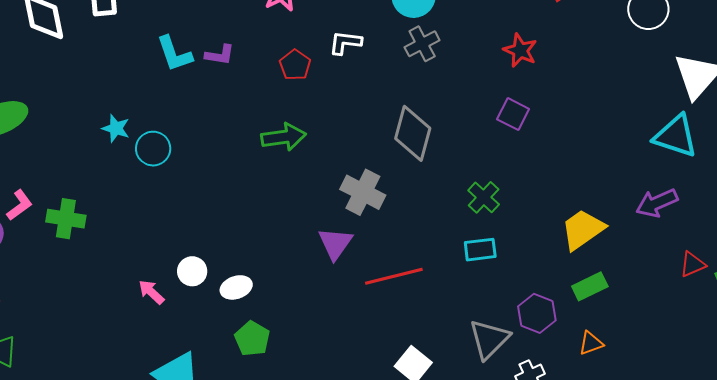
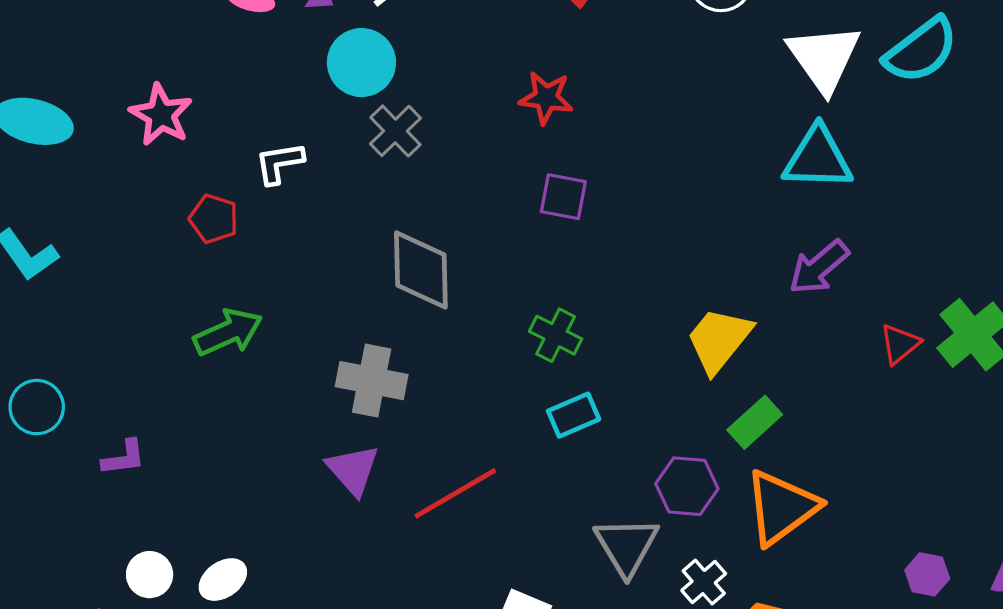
purple L-shape: (220, 55) -> (124, 458), moved
orange triangle: (591, 343) -> (781, 507), size x2.0

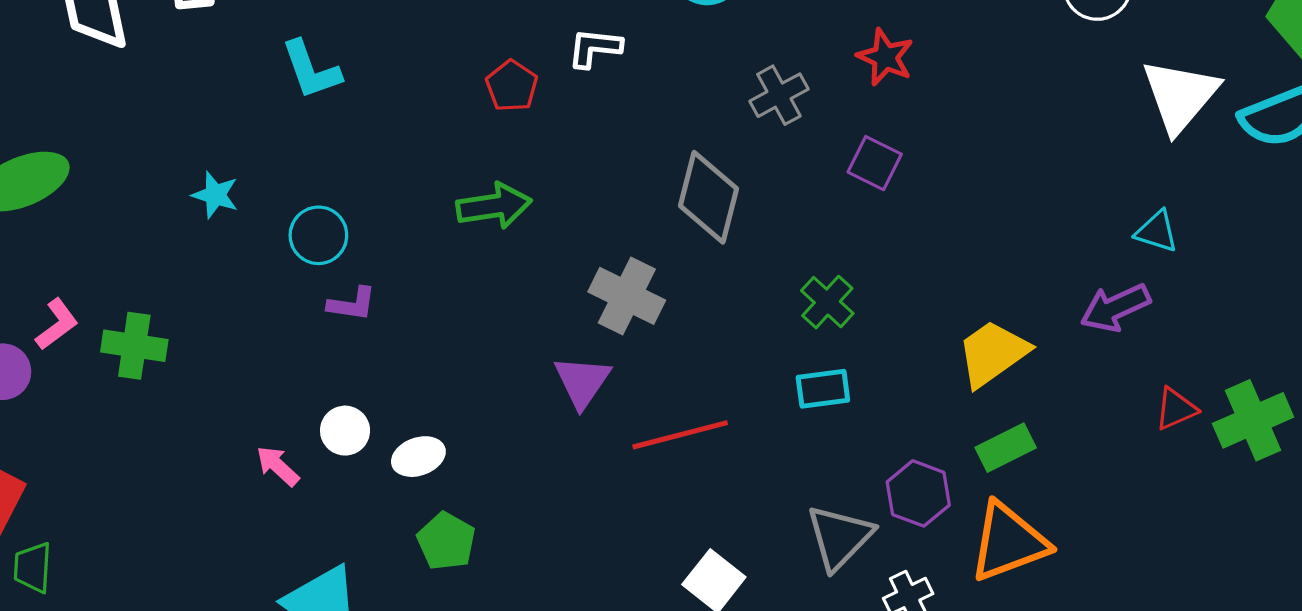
gray cross: (395, 131) -> (779, 95), moved
cyan triangle: (818, 158) -> (1157, 232), moved, size x0.6
cyan circle: (37, 407) -> (318, 235), moved

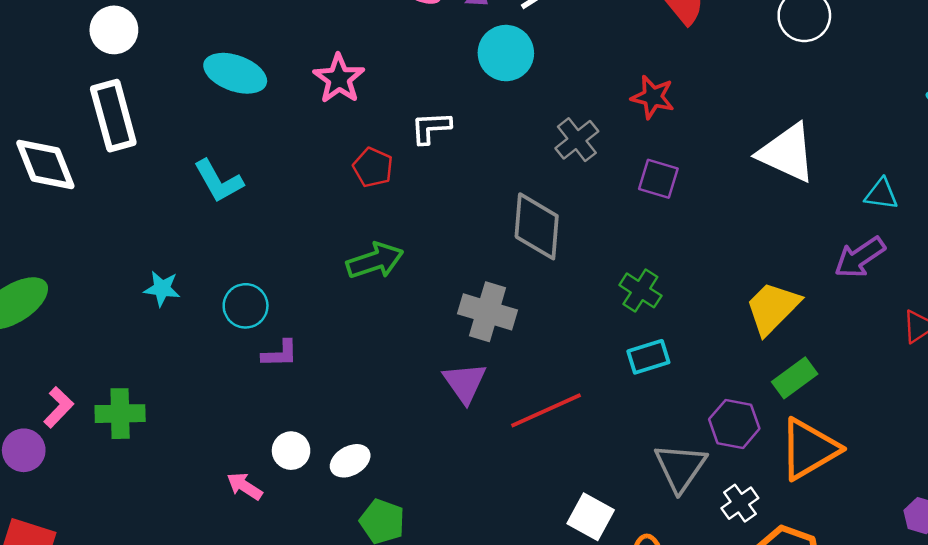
white triangle: (1180, 96) -> (787, 153), moved, turned -36

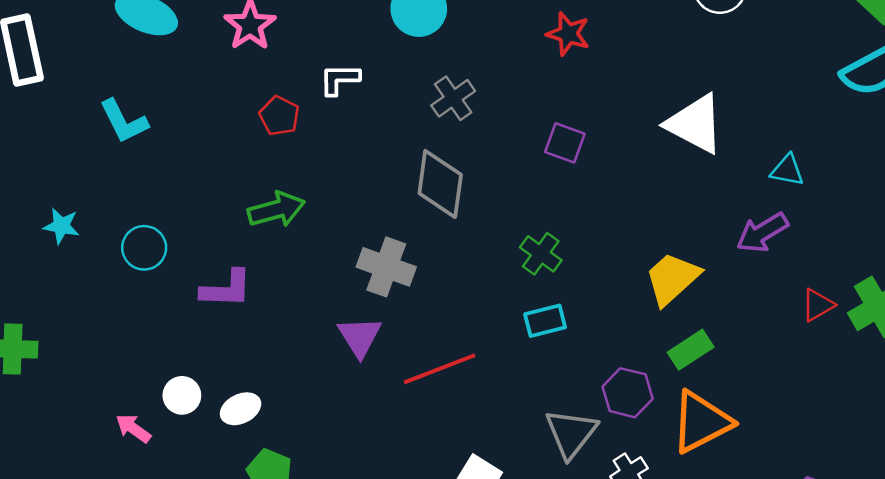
red star: (653, 97) -> (568, 34), moved
gray cross: (577, 140) -> (453, 98), moved
purple L-shape: (280, 354) -> (226, 289), moved, size x1.4

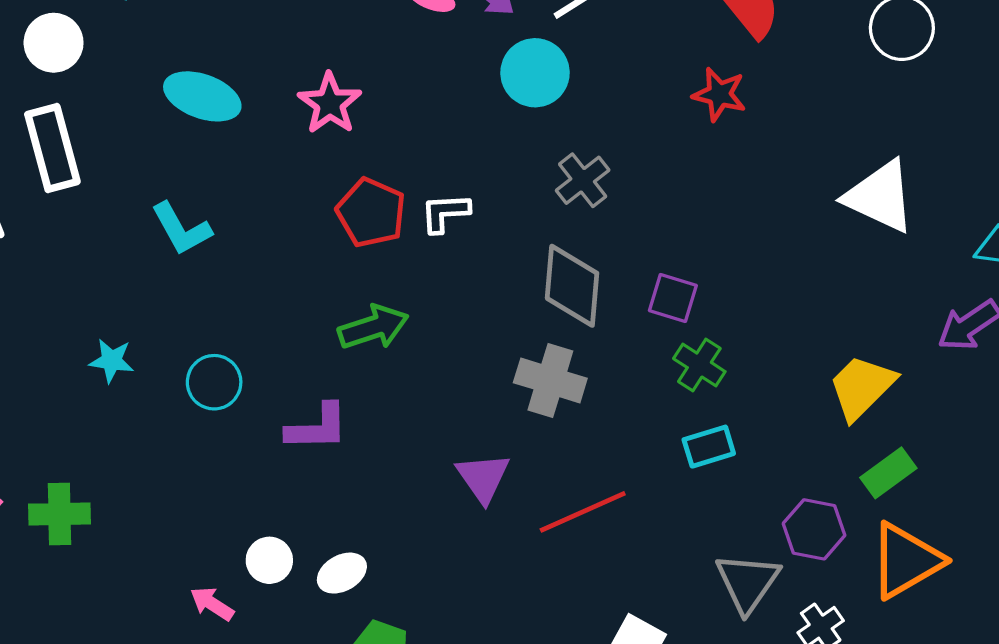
white L-shape: (340, 79) -> (445, 213), moved
red pentagon: (279, 116) -> (371, 213), size x1.4
purple square: (565, 143) -> (673, 298), moved
gray cross: (386, 267) -> (550, 380), moved

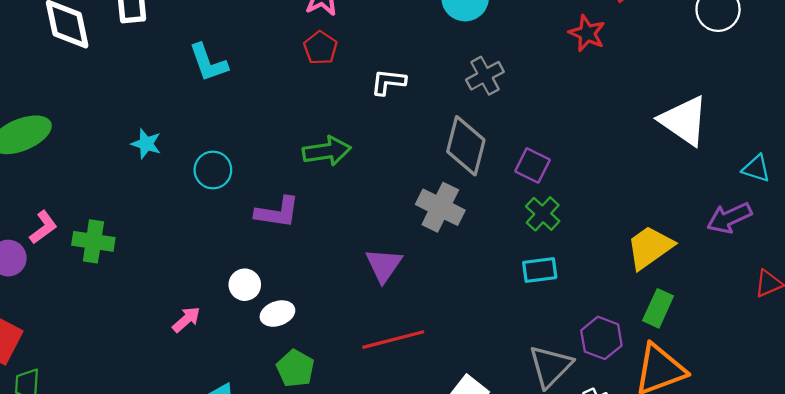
red pentagon: (371, 213) -> (320, 48), moved, size x0.7
green rectangle: (888, 473) -> (658, 308), turned -39
red line: (583, 512) -> (393, 340), moved
white circle: (269, 560) -> (245, 285), moved
pink arrow: (212, 604) -> (186, 319), turned 96

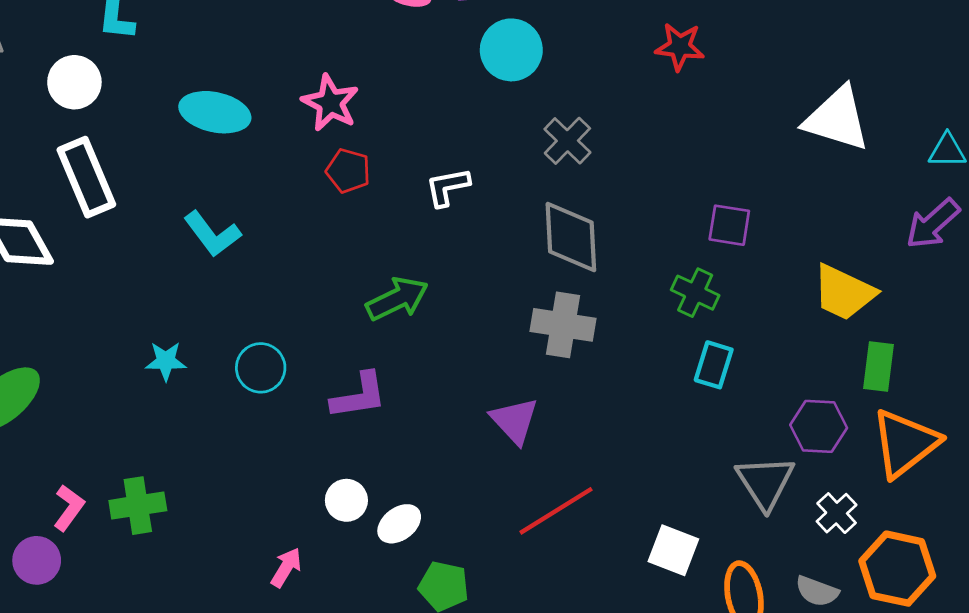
purple square: (532, 166) -> (729, 225), moved
yellow trapezoid: (650, 247) -> (844, 292), turned -102
cyan rectangle: (540, 270) -> (714, 365), turned -48

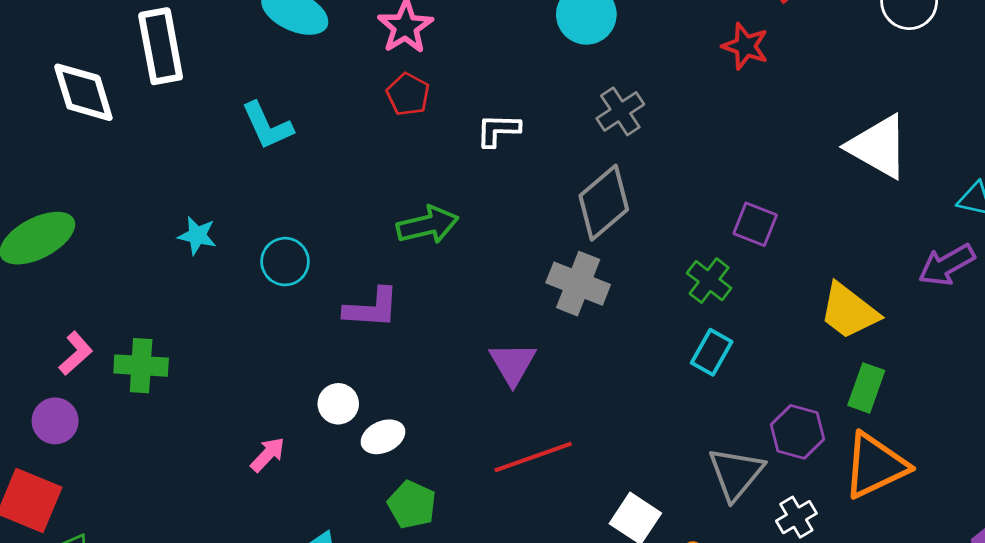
gray diamond: (571, 237) -> (604, 203), turned 40
purple circle: (37, 560) -> (55, 421), moved

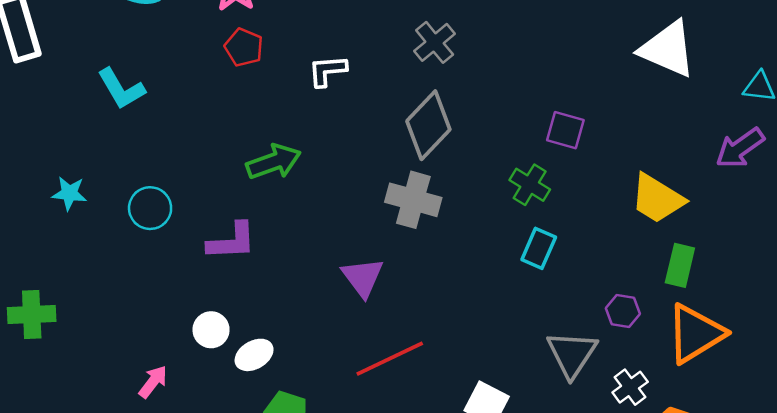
purple hexagon: (797, 432) -> (623, 311), size x0.7

